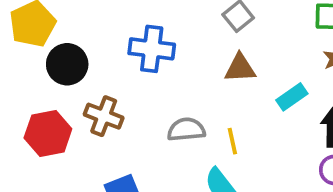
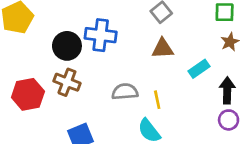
black circle: (67, 64) -> (67, 46), moved

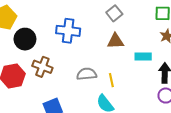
black circle: (67, 46) -> (25, 39), moved
cyan rectangle: (199, 69) -> (143, 56), turned 35

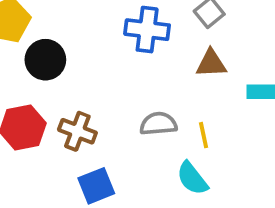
blue cross: (68, 31) -> (147, 30), moved
brown cross: (42, 67) -> (77, 131), moved

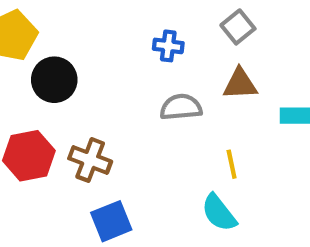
blue cross: (147, 30) -> (168, 46), size x0.6
gray semicircle: (158, 124) -> (181, 107), moved

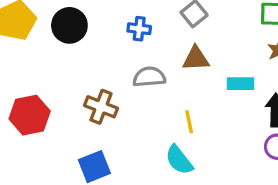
black circle: (54, 80) -> (69, 25), moved
brown cross: (90, 160) -> (101, 107), moved

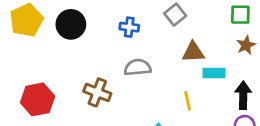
brown triangle: (196, 59) -> (193, 52), moved
yellow line: (189, 122) -> (188, 101), moved

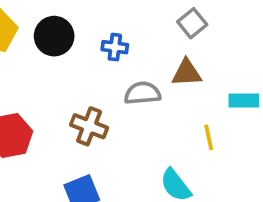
blue cross: (129, 27) -> (115, 47), moved
brown triangle: (193, 52) -> (187, 73), moved

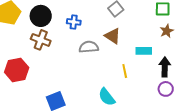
brown triangle: (187, 73) -> (113, 36), turned 36
brown cross: (89, 126) -> (41, 40), moved

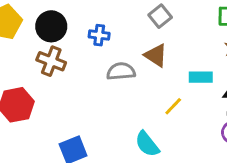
yellow line: (125, 71) -> (173, 106), turned 56

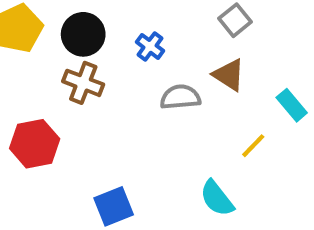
blue cross: (99, 35) -> (150, 46), turned 30
cyan rectangle: (201, 77) -> (292, 105), turned 50

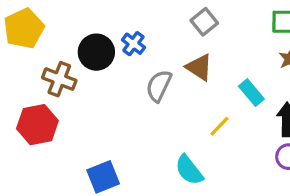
black circle: (83, 34) -> (96, 52), moved
brown cross: (83, 83) -> (59, 79), moved
gray semicircle: (180, 97) -> (159, 86), turned -60

